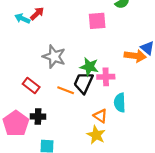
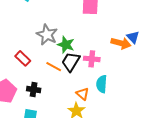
green star: (89, 67) -> (66, 45), moved
black cross: (38, 116) -> (34, 89), moved

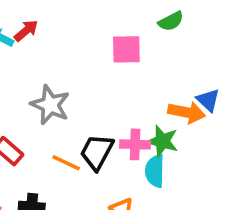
green star: (66, 45) -> (162, 141), moved
cyan semicircle: (102, 84) -> (155, 171), moved

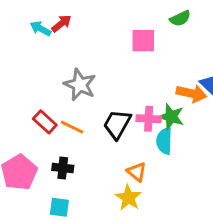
orange line: (66, 163) -> (72, 127), moved

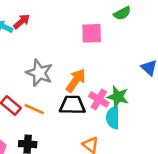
orange arrow: (192, 93) -> (76, 81), moved, turned -65
pink cross: (149, 119) -> (99, 99), turned 30
black trapezoid: (117, 124) -> (72, 105), turned 64

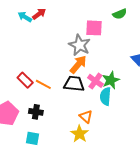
gray star: (39, 73) -> (80, 45), moved
green star: (118, 97) -> (111, 80), turned 30

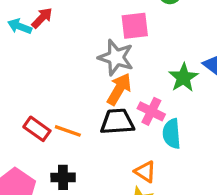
green star: (111, 80) -> (183, 78), moved

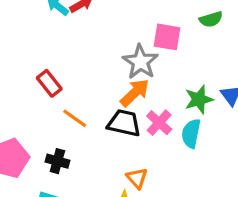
red rectangle: (37, 129) -> (49, 83), moved
cyan semicircle: (172, 134) -> (191, 133), moved

